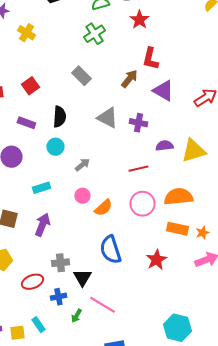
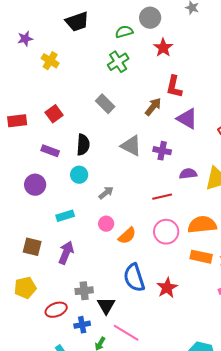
red star: (156, 260) -> (167, 288), moved

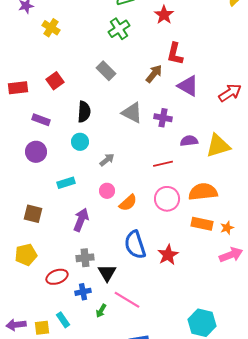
purple rectangle: (50, 151) -> (41, 120), moved
purple arrow: (66, 253) -> (81, 220), moved

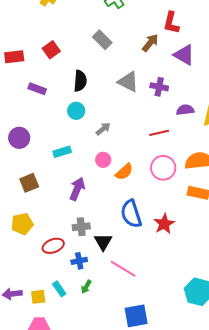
purple circle: (36, 152) -> (19, 138), moved
brown square: (33, 214) -> (29, 183), turned -36
green arrow: (101, 311) -> (86, 287), moved

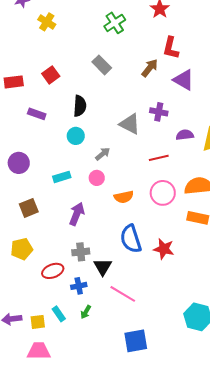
gray triangle: (128, 82) -> (130, 124), moved
pink circle: (103, 160) -> (97, 178), moved
orange semicircle: (124, 172) -> (124, 197), turned 30
red star: (164, 224) -> (164, 249), turned -30

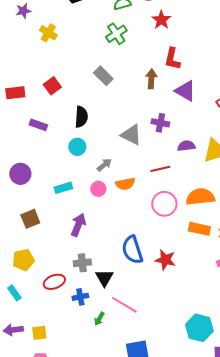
brown arrow: (150, 68) -> (151, 79), turned -36
orange semicircle: (124, 197) -> (125, 184), moved
green arrow: (86, 312) -> (99, 319), moved
cyan rectangle: (59, 314) -> (14, 293), moved

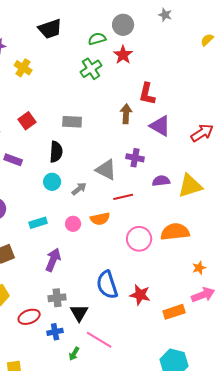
red star: (161, 20) -> (123, 55), moved
gray rectangle: (103, 76) -> (72, 122), moved, turned -42
gray arrow: (104, 165) -> (79, 189), moved
red line: (160, 169) -> (123, 197), moved
orange rectangle: (199, 229) -> (174, 312), moved, turned -30

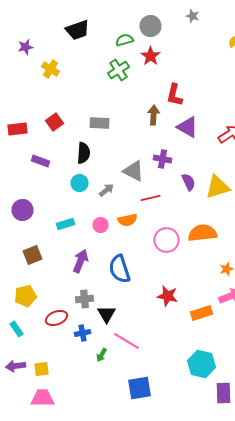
purple semicircle: (161, 181) -> (188, 182), turned 72
blue semicircle: (107, 285) -> (120, 269), moved

